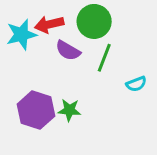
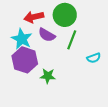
cyan star: (21, 35) -> (22, 39), moved, turned -30
purple hexagon: (36, 110) -> (25, 60), moved

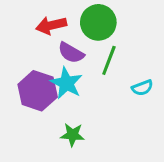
cyan star: (22, 39) -> (66, 83), moved
green star: (48, 76) -> (72, 135), moved

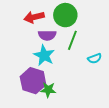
purple semicircle: (71, 53) -> (47, 35), turned -30
purple hexagon: (38, 91) -> (33, 81), moved

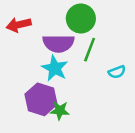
red arrow: (34, 17) -> (19, 25), moved
purple semicircle: (47, 35) -> (58, 43), size x1.4

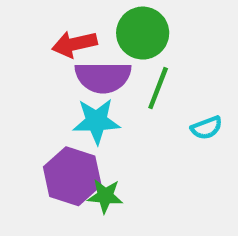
red arrow: (19, 25) -> (74, 44), moved
cyan star: (55, 68) -> (96, 121), turned -30

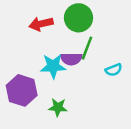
purple semicircle: (103, 77) -> (71, 59), moved, size x0.7
purple hexagon: (72, 176) -> (22, 90), moved

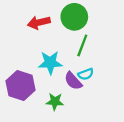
purple semicircle: (71, 59) -> (73, 81), moved, turned 48
cyan semicircle: (114, 70) -> (86, 74), moved

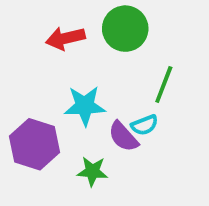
green line: (82, 45) -> (164, 85), moved

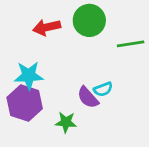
green line: (164, 85) -> (131, 44), moved, turned 60
cyan star: (85, 106) -> (29, 75), moved

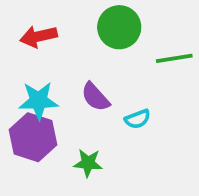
red arrow: (47, 27) -> (38, 36), moved
purple semicircle: (88, 97) -> (95, 97), moved

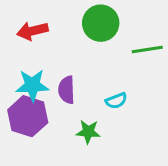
purple semicircle: (95, 97) -> (67, 90), moved, turned 40
green star: (88, 163) -> (88, 132), moved

